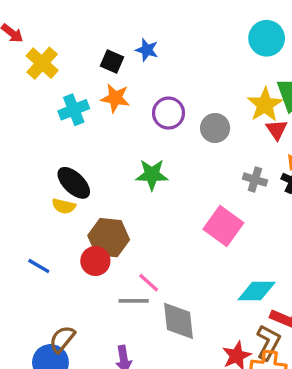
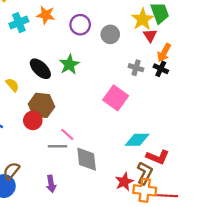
green star: (152, 175) -> (69, 64), turned -30
black ellipse: (74, 183) -> (40, 69), moved
yellow semicircle: (64, 206) -> (12, 85), turned -144

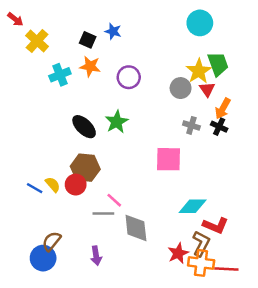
gray circle: (110, 34) -> (181, 88), moved
yellow semicircle: (12, 85) -> (53, 185), moved
pink square: (116, 98) -> (168, 159), turned -35

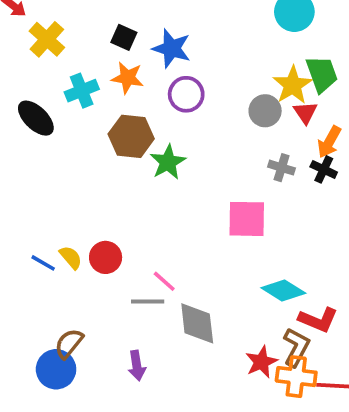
blue star: (113, 31) -> (172, 48), moved, size x1.5
black ellipse: (84, 127) -> (36, 118), moved
brown hexagon: (85, 168) -> (131, 136), moved
cyan diamond: (193, 206) -> (283, 290), turned 32

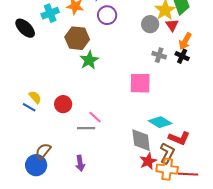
green star: (168, 162) -> (89, 60), moved
yellow semicircle: (71, 257) -> (35, 97), moved
gray diamond: (197, 323) -> (141, 140), moved

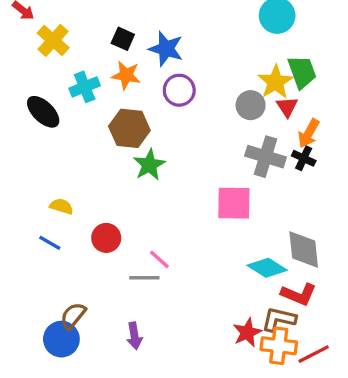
gray cross: (159, 55) -> (265, 157), size x1.6
yellow semicircle: (35, 97) -> (61, 206), moved, turned -32
gray diamond: (141, 140) -> (304, 249), moved
brown L-shape: (167, 153) -> (279, 319), turned -105
red line: (188, 174) -> (314, 354), turned -30

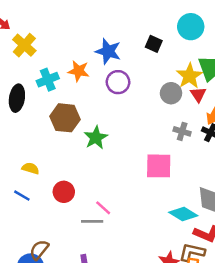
black square: (123, 39) -> (154, 44), moved
black ellipse: (43, 112) -> (17, 98), turned 55
brown hexagon: (129, 128) -> (65, 118), moved
gray cross: (265, 157) -> (182, 131), size x0.6

